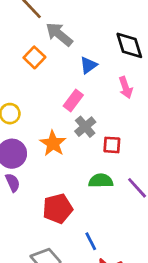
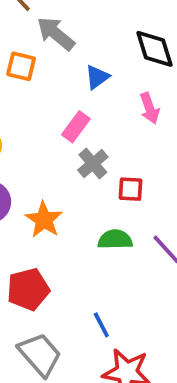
orange square: (34, 57) -> (21, 66), turned -30
orange star: (53, 143) -> (44, 220), moved
red pentagon: (58, 209) -> (28, 289), moved

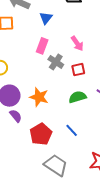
pink arrow: (150, 108) -> (77, 43), moved
blue line: (101, 325) -> (72, 130), moved

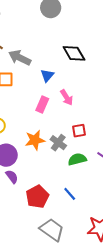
pink arrow: (77, 43) -> (67, 97), moved
gray cross: (56, 62) -> (58, 143), moved
orange star: (39, 97) -> (35, 140), moved, turned -30

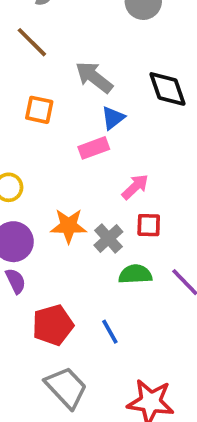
gray arrow: (20, 58) -> (94, 77), moved
pink arrow: (67, 97) -> (135, 187), moved, turned -112
pink rectangle: (42, 104) -> (94, 148), moved, turned 35

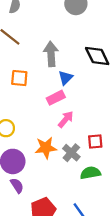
gray arrow: (94, 77) -> (51, 54), turned 55
pink arrow: (135, 187) -> (66, 119), moved

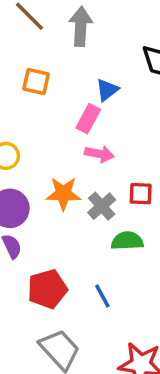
gray arrow: (51, 54) -> (81, 26), moved
pink rectangle: (56, 98) -> (88, 119), turned -42
pink arrow: (66, 119) -> (99, 154), turned 54

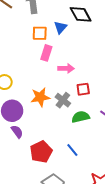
orange square: (36, 81) -> (40, 33), moved
blue triangle: (107, 90) -> (60, 27), moved
pink arrow: (99, 154) -> (66, 68), moved

